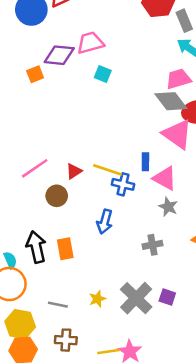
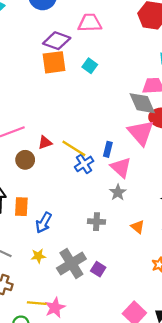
pink trapezoid: (90, 43) -> (90, 23), moved
orange square: (35, 74) -> (54, 62), moved, size x1.6
blue cross: (123, 184) -> (84, 164), turned 30
blue arrow: (105, 222) -> (44, 223), moved

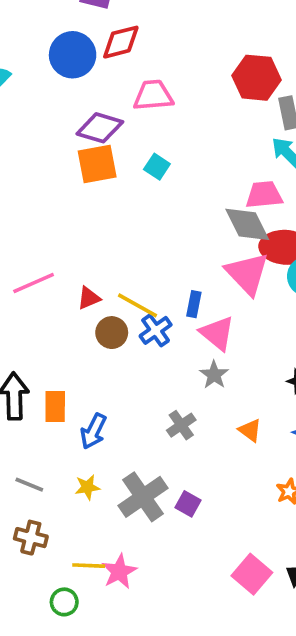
brown circle: (25, 160) -> (112, 333), moved
gray cross: (97, 222) -> (181, 425), turned -35

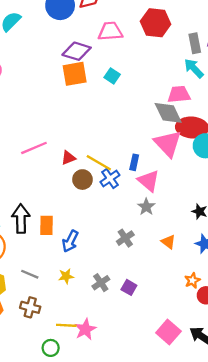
red hexagon: (256, 78) -> (156, 23), moved
gray cross: (143, 497) -> (101, 283), size x0.6

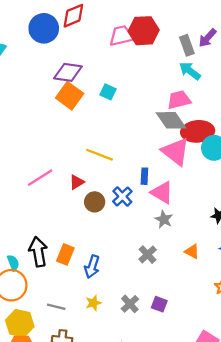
pink trapezoid: (110, 31) -> (122, 36), moved
orange square: (75, 74) -> (70, 96), turned -35
yellow line: (99, 163) -> (99, 155), moved
orange rectangle: (47, 225) -> (65, 254), turned 30

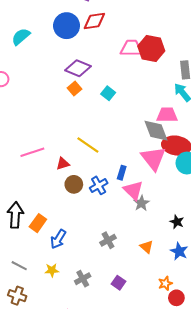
orange square: (70, 96) -> (75, 89), size x0.6
gray star: (164, 219) -> (141, 203), moved
purple square: (159, 304) -> (119, 283), moved

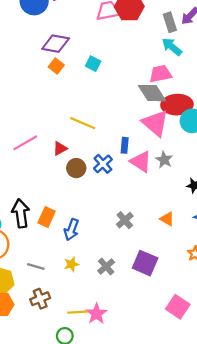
gray star: (141, 203) -> (164, 160), moved
purple square: (119, 283) -> (145, 263), size x1.6
brown cross: (17, 296) -> (40, 299), turned -30

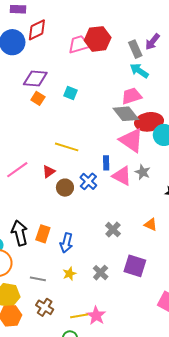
brown cross: (40, 299) -> (45, 307), turned -30

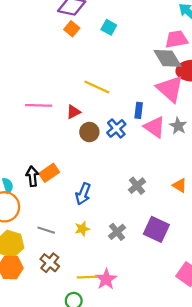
pink line: (17, 170) -> (39, 105), turned 30
black arrow: (20, 233) -> (32, 176), size x0.7
orange rectangle: (43, 234) -> (49, 173), moved, turned 30

